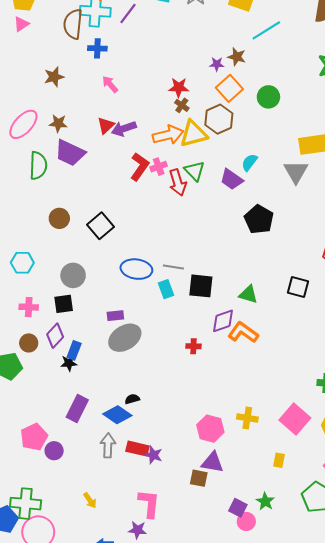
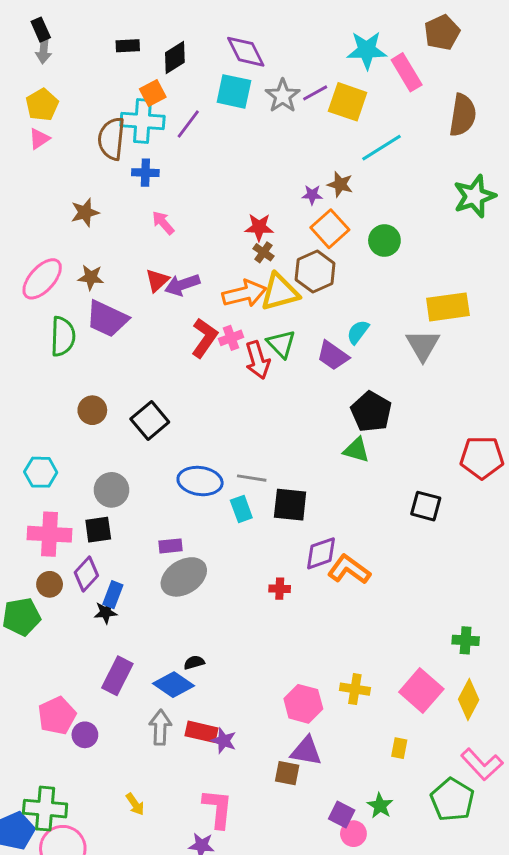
green triangle: (248, 294) -> (356, 450), moved
pink cross: (29, 307) -> (50, 534), size x1.6

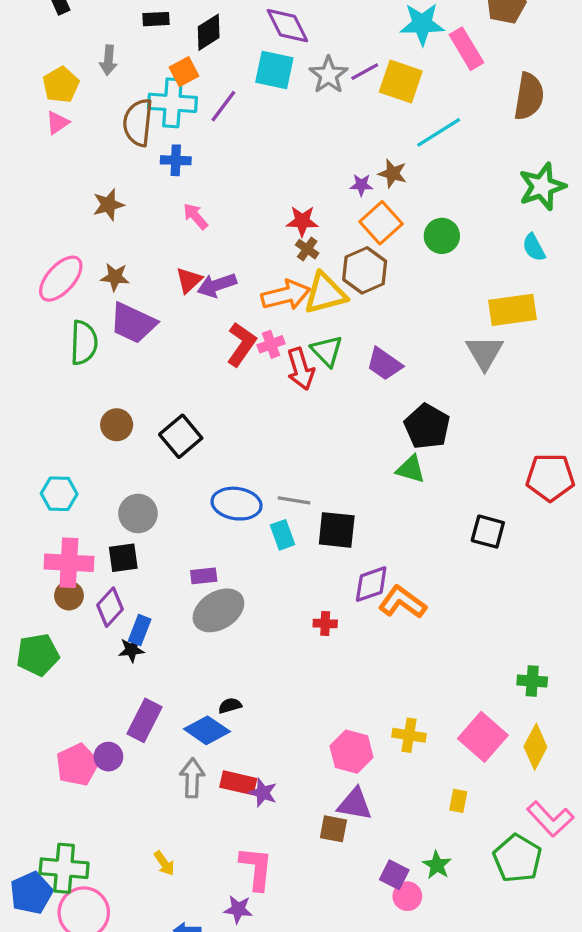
gray arrow: (44, 50) -> (108, 60), moved
cyan semicircle: (358, 332) -> (534, 247), moved, turned -65
brown circle: (50, 584) -> (69, 596), moved
purple circle: (85, 735) -> (108, 757), moved

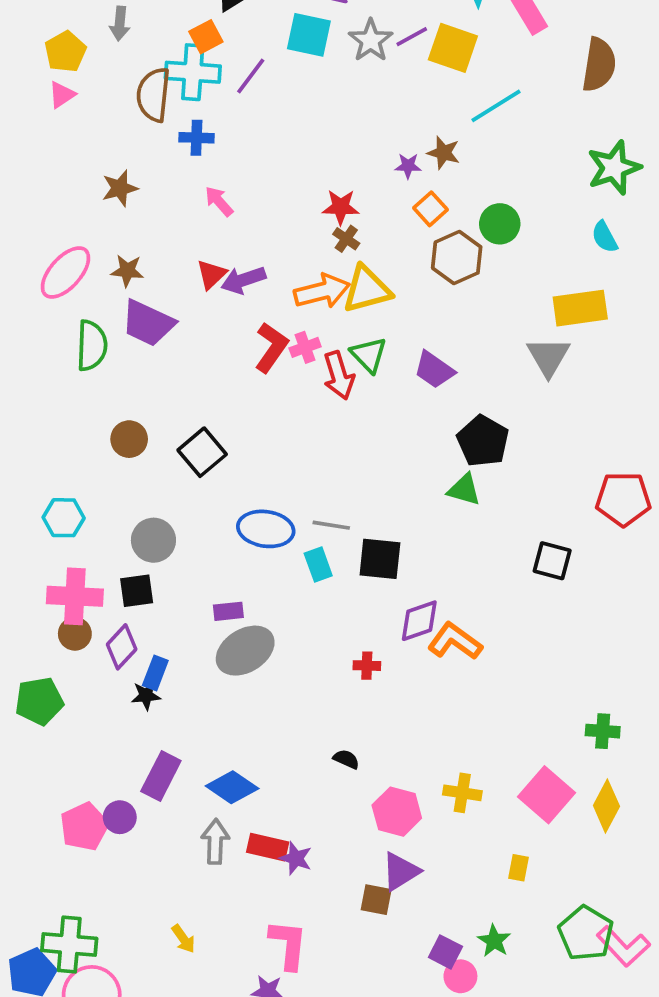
orange square: (381, 223) -> (430, 209), size x0.7
brown hexagon: (365, 270) -> (457, 258), moved
black semicircle: (230, 706) -> (346, 759), moved, turned 40
purple triangle: (355, 804) -> (401, 871), turned -42
pink L-shape: (550, 819) -> (623, 946), moved

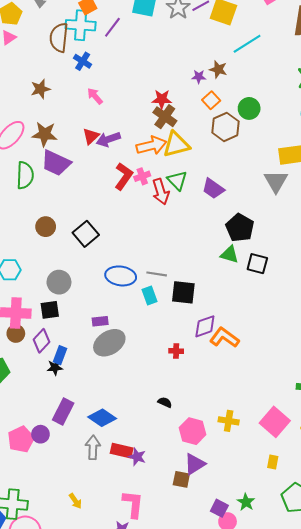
blue cross: (197, 138) -> (83, 61), turned 30
brown cross: (346, 239) -> (165, 117), size x1.6
brown star: (127, 271) -> (45, 134), size x1.4
black square: (552, 561) -> (257, 264), moved
yellow rectangle: (518, 868) -> (273, 462), moved

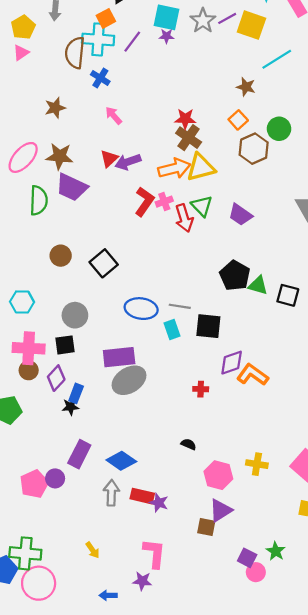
purple star: (199, 77) -> (166, 36), moved
black pentagon: (240, 228) -> (235, 275), moved
purple rectangle: (100, 321) -> (119, 357), size x1.8

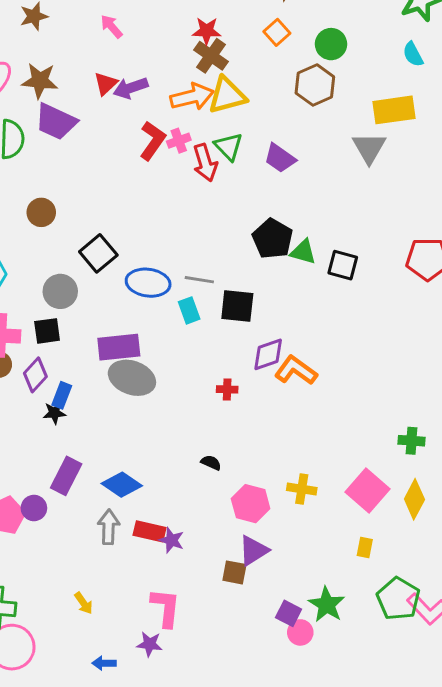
brown hexagon: (254, 149) -> (315, 85), moved
black square: (104, 263) -> (98, 253), moved
gray ellipse: (129, 380) -> (132, 378), turned 52
green star: (276, 551) -> (327, 605), size x1.4

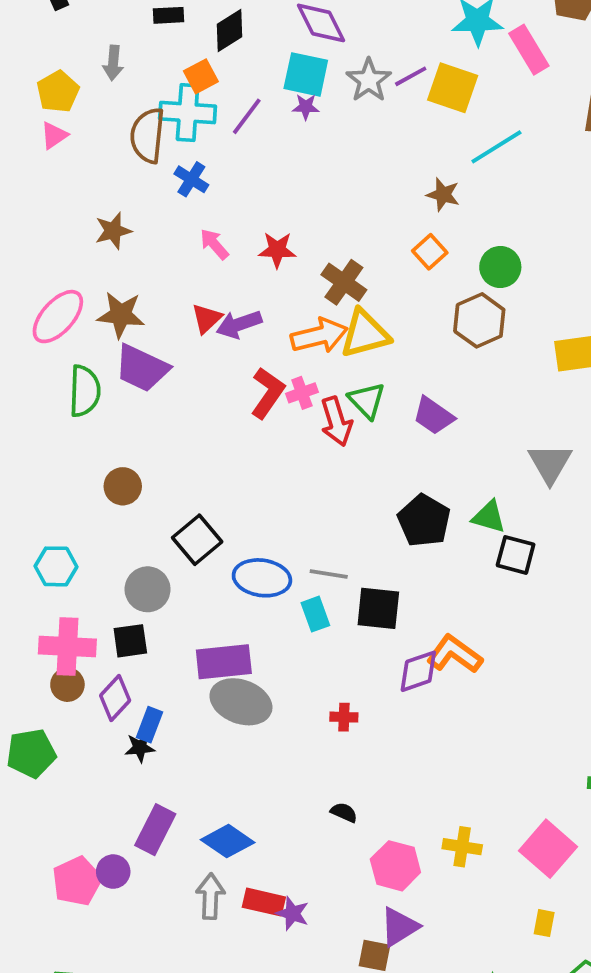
red star: (207, 31) -> (277, 250), moved
gray triangle: (369, 148) -> (550, 463), moved
green triangle: (303, 252) -> (489, 517), moved
orange L-shape: (296, 370) -> (455, 654), moved
red cross: (227, 389) -> (344, 717), moved

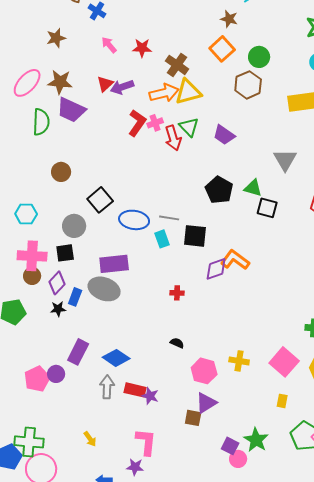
orange square: (430, 252) -> (222, 49), size x1.4
gray ellipse: (241, 702) -> (104, 289), moved
black star: (140, 748) -> (58, 309), moved

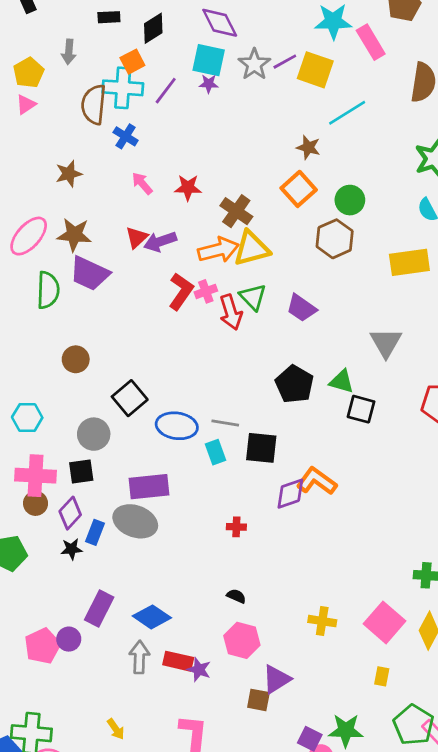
pink hexagon: (204, 371) -> (242, 640), moved
green star: (256, 440) -> (346, 730), turned -30

